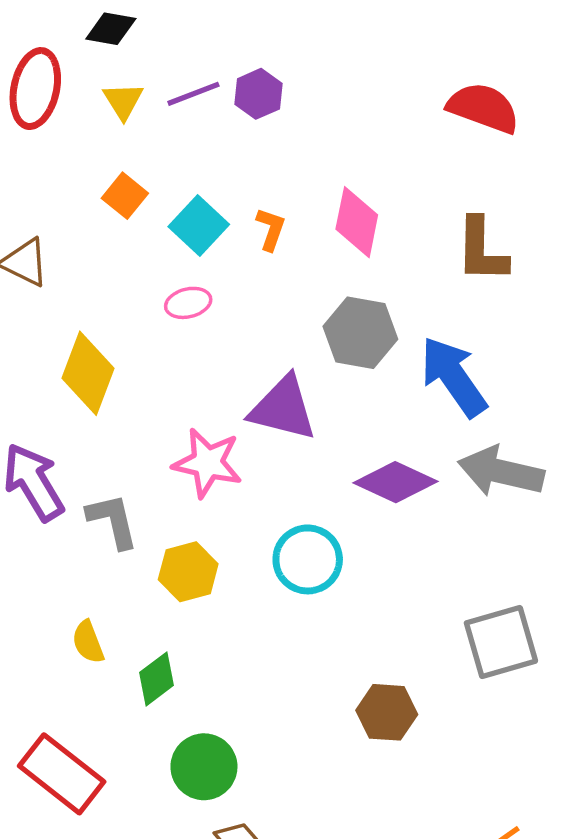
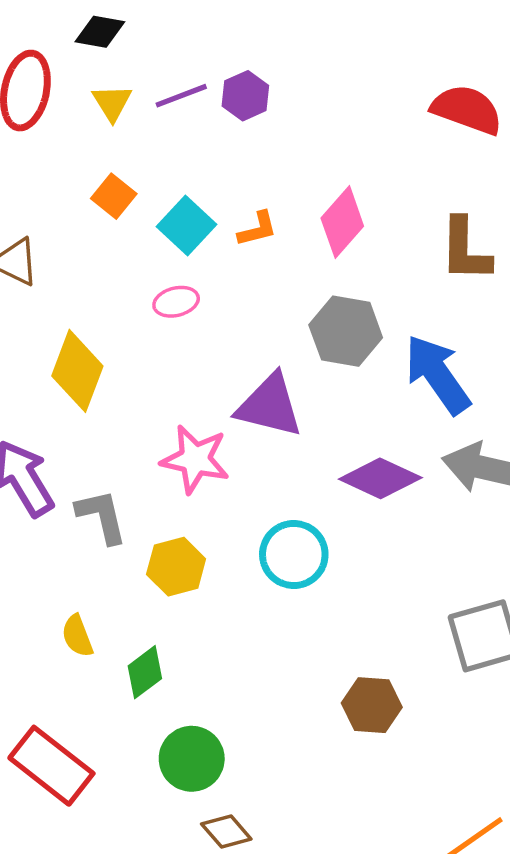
pink diamond: (357, 222) -> (342, 222), turned 30
orange L-shape: (271, 229) -> (257, 229), turned 57

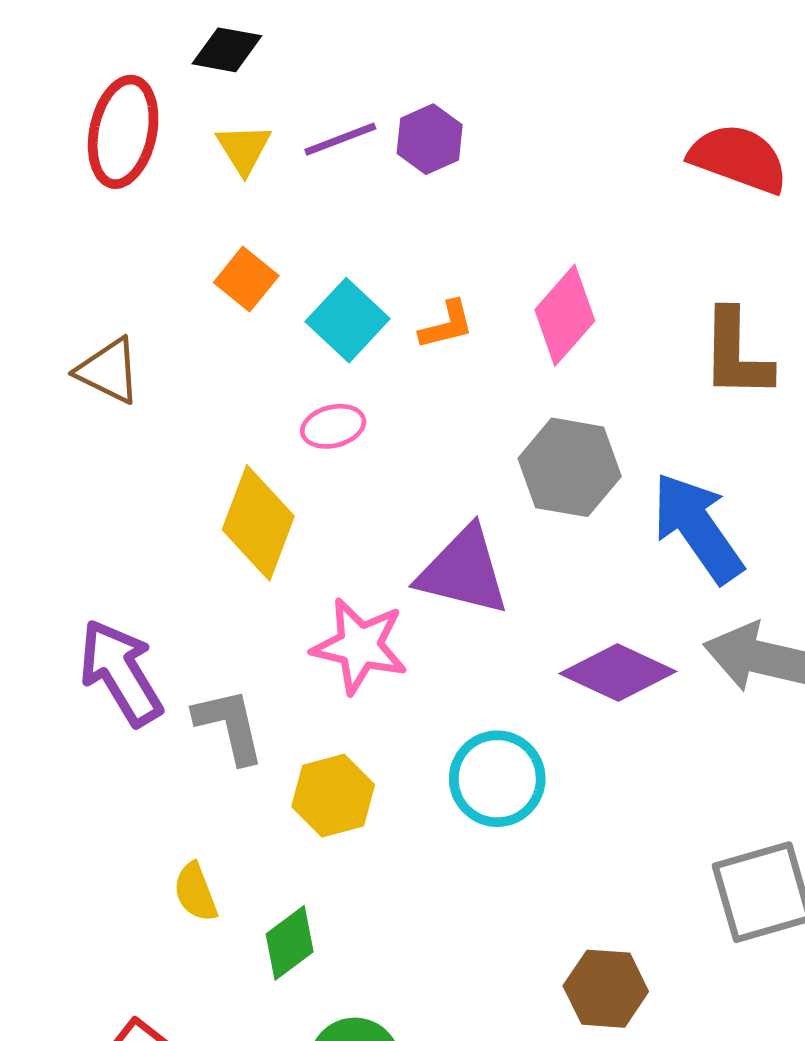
yellow diamond: (77, 371) -> (258, 523), moved

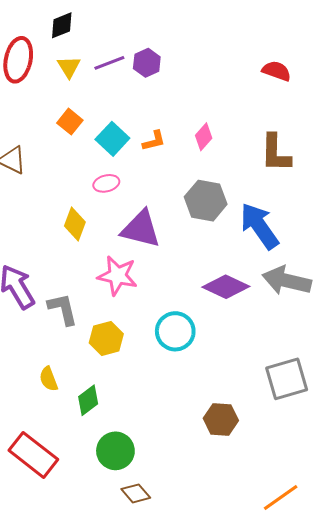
black diamond: (227, 50) -> (62, 25), turned -32
red semicircle: (739, 158) -> (277, 71), size x0.7
pink diamond: (565, 315) -> (204, 137), size x0.7
yellow diamond: (258, 523) -> (75, 224), size x0.7
purple triangle: (463, 571) -> (141, 229), moved

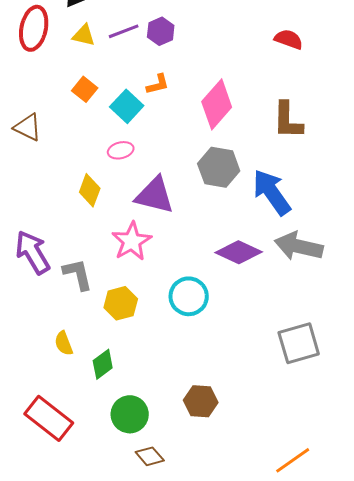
yellow triangle: (69, 67) -> (84, 35), turned -45
pink diamond: (204, 137) -> (217, 104), size x1.8
orange L-shape: (154, 141) -> (158, 84), moved
pink star: (117, 276) -> (132, 241), turned 30
brown hexagon: (221, 419) -> (201, 401), moved

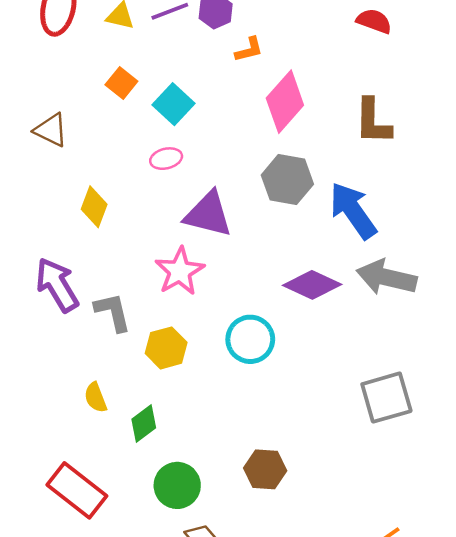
orange L-shape: (158, 84) -> (249, 50), moved
yellow diamond: (90, 190) -> (94, 207), moved

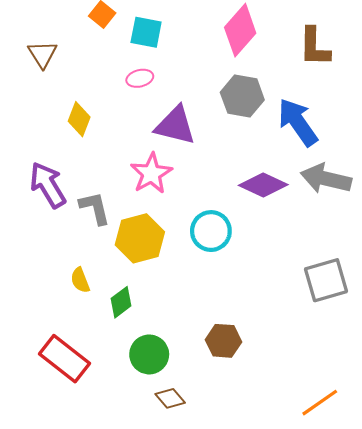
cyan square: (173, 104) -> (146, 32), turned -32
brown triangle: (51, 130) -> (42, 54), turned 32
yellow hexagon: (166, 348) -> (140, 238), size x1.4

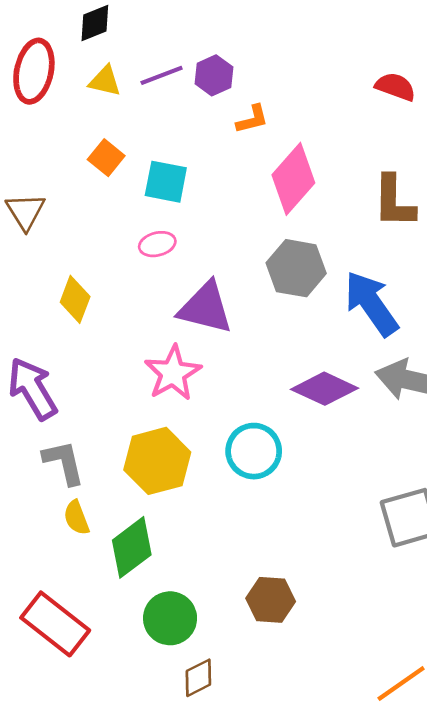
gray L-shape: (95, 208) -> (64, 462), moved
green diamond: (121, 302) -> (132, 547), size x1.4
brown diamond: (170, 398) -> (198, 678), turned -76

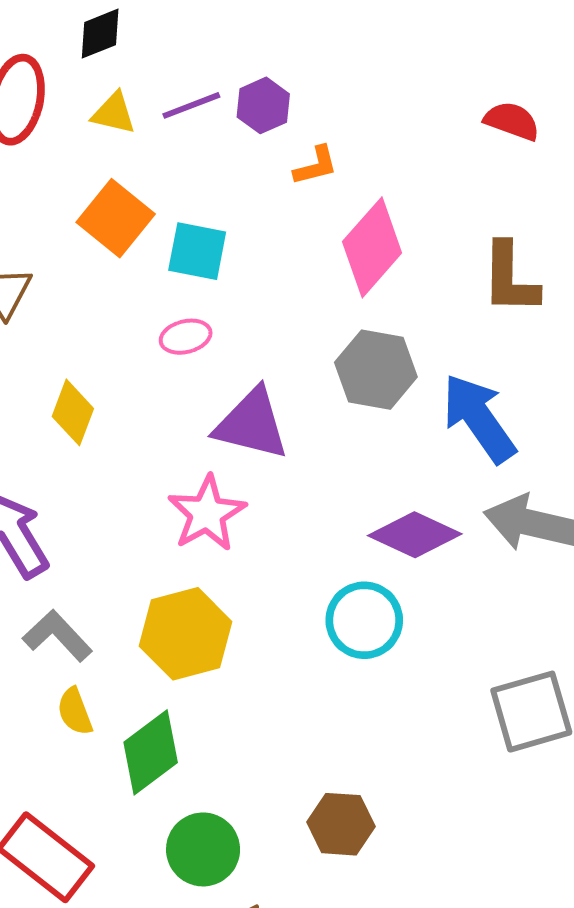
orange square: (106, 158) -> (116, 218), size x1.5
cyan circle: (254, 451) -> (364, 620), moved
gray L-shape: (64, 462) -> (57, 636), turned -30

